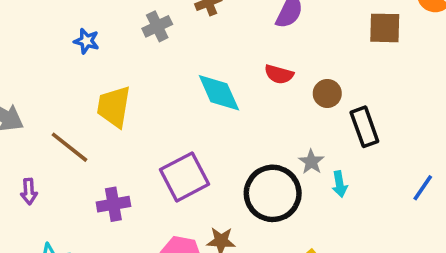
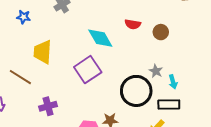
black rectangle: (364, 127) -> (169, 105), moved, turned -65
purple square: (185, 177) -> (88, 70), moved

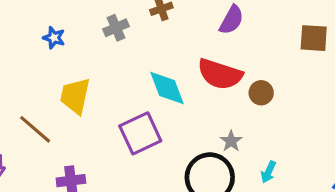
red semicircle: (133, 24) -> (220, 74), size x1.8
gray star: (156, 71) -> (231, 141), moved
cyan arrow: (173, 82) -> (268, 172), turned 32

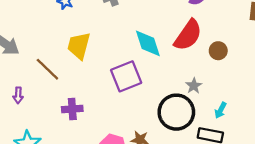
red semicircle: (220, 74) -> (188, 35), turned -76

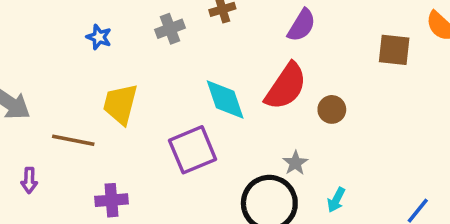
brown line: (47, 69) -> (73, 140), turned -32

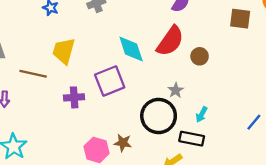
purple cross: (111, 200) -> (74, 97), moved

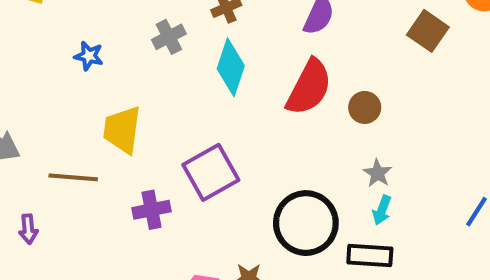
brown square: (240, 19) -> (428, 31), turned 35
cyan diamond: (131, 49) -> (231, 67), moved, turned 44
gray star: (176, 90) -> (377, 173), moved

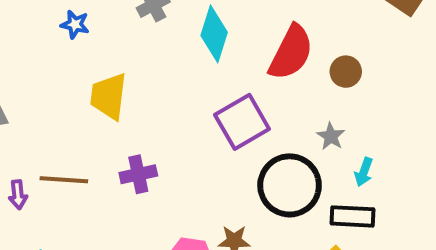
purple square: (211, 172) -> (242, 122), moved
gray star: (377, 173) -> (331, 136), moved
brown line: (73, 177) -> (64, 180), moved

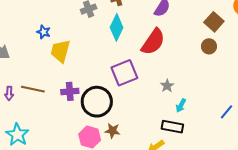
blue star: (75, 24) -> (44, 32), moved
brown circle: (346, 72) -> (209, 46), moved
black circle: (290, 185) -> (97, 102), moved

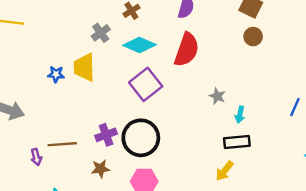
cyan diamond: (117, 27) -> (139, 45), turned -76
yellow trapezoid: (60, 51) -> (84, 67), moved
purple square: (124, 73) -> (146, 84), moved
brown star: (112, 131) -> (100, 169), moved

